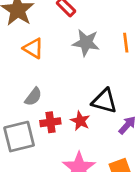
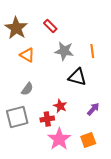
black triangle: (104, 101) -> (77, 77), moved
red cross: (50, 122) -> (47, 119), moved

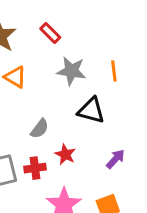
gray semicircle: (27, 89) -> (40, 129), moved
red cross: (47, 119) -> (35, 168), moved

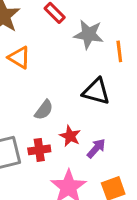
gray star: (71, 71) -> (89, 34), moved
purple arrow: (115, 159) -> (96, 148), moved

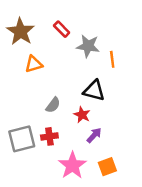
orange triangle: (19, 58) -> (34, 64), turned -48
red star: (70, 136) -> (82, 115), moved

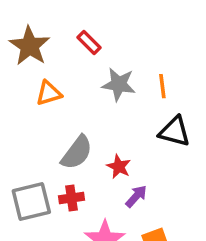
gray star: (88, 46) -> (119, 84), moved
black triangle: (94, 91) -> (175, 132), moved
gray semicircle: (53, 105) -> (77, 153), size x1.5

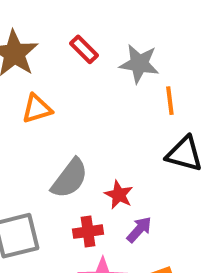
gray star: (119, 84) -> (139, 64), moved
red cross: (72, 198) -> (88, 232), moved

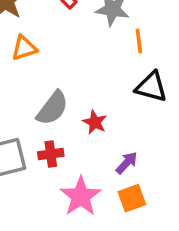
purple arrow: (139, 230) -> (127, 163), moved
red cross: (88, 232) -> (51, 154), moved

